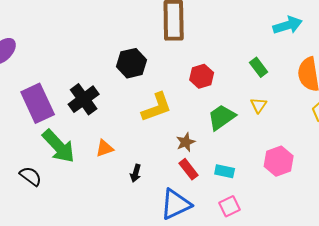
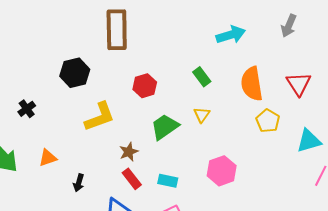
black cross: (84, 99) -> (27, 109), size x0.6

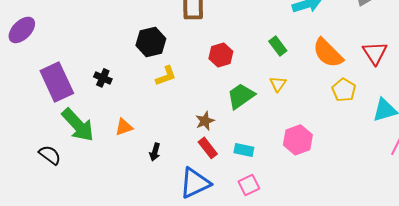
orange semicircle: (252, 84) -> (328, 53), turned -36
black cross: (27, 109) -> (103, 78), turned -30
yellow L-shape: (100, 117) -> (166, 76), moved, size x0.7

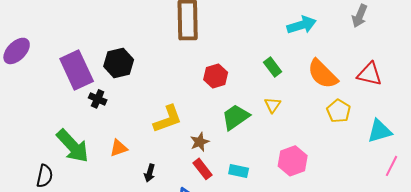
black hexagon: (151, 42) -> (119, 63), moved
red triangle: (375, 53) -> (370, 74), turned -44
yellow L-shape: (166, 76) -> (168, 119), moved, size x1.4
purple rectangle: (57, 82) -> (77, 70), moved
black semicircle: (50, 155) -> (45, 176), turned 65

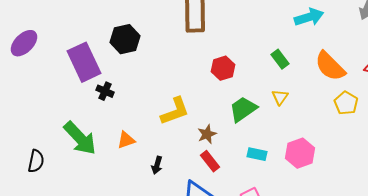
black hexagon: (119, 63) -> (125, 39), moved
cyan rectangle: (239, 171) -> (257, 154), moved
black semicircle: (45, 176) -> (36, 161), moved

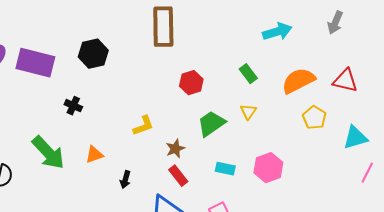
purple rectangle: (84, 62) -> (35, 63), moved, turned -51
orange semicircle: (330, 66) -> (298, 81), turned 108
yellow L-shape: (175, 111) -> (143, 126), size x0.7

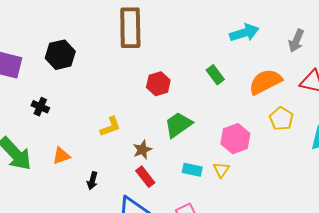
gray arrow: (335, 23) -> (296, 41), moved
yellow triangle: (248, 112) -> (221, 170), moved
pink hexagon: (268, 168) -> (235, 139), moved

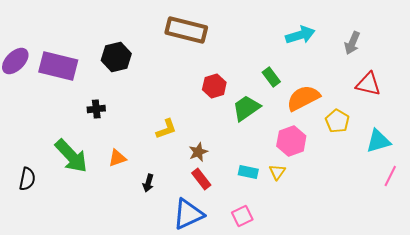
brown rectangle: (130, 28) -> (186, 30), turned -75
orange semicircle: (265, 82) -> (303, 98), moved
black cross: (40, 107) -> (96, 109), turned -30
green trapezoid: (178, 125) -> (246, 108), moved

